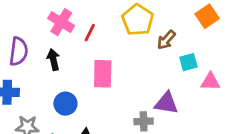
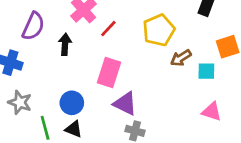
cyan square: (188, 62) -> (206, 71), moved
purple triangle: (166, 103) -> (125, 103), moved
blue circle: (65, 104) -> (72, 103), moved

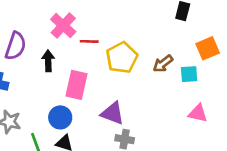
red line: (108, 29) -> (89, 41), turned 54
yellow pentagon: (159, 30) -> (122, 58), moved
pink rectangle: (109, 72) -> (76, 85), moved

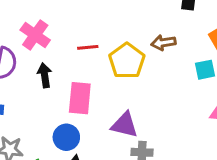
pink cross: (63, 26) -> (35, 35), moved
brown arrow: (163, 64) -> (163, 43), moved, turned 36

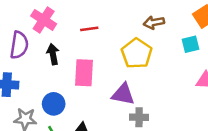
yellow pentagon: (127, 61) -> (137, 53), moved
blue circle: (66, 137) -> (54, 104), moved

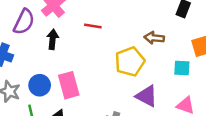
pink rectangle: (84, 73) -> (69, 85), moved, turned -35
purple triangle: (123, 94) -> (147, 96), moved

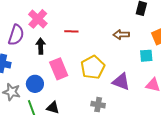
yellow pentagon: (130, 62) -> (93, 67), moved
pink rectangle: (69, 85) -> (59, 69), moved

